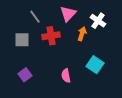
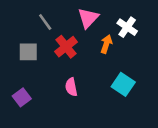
red cross: (51, 36) -> (66, 47), turned -30
purple square: (25, 75) -> (22, 97), moved
pink semicircle: (66, 76) -> (71, 87), moved

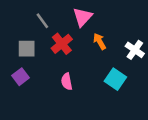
white cross: (127, 27) -> (135, 50), moved
orange arrow: (106, 44) -> (100, 41), turned -49
purple square: (22, 97) -> (20, 77), moved

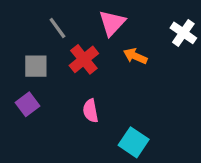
orange arrow: (100, 41) -> (135, 56), turned -35
white cross: (135, 50) -> (183, 33), moved
cyan square: (115, 79) -> (134, 142), moved

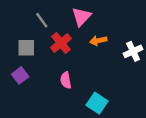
white cross: (183, 33) -> (133, 51), moved, turned 30
orange arrow: (135, 56) -> (98, 41), turned -35

